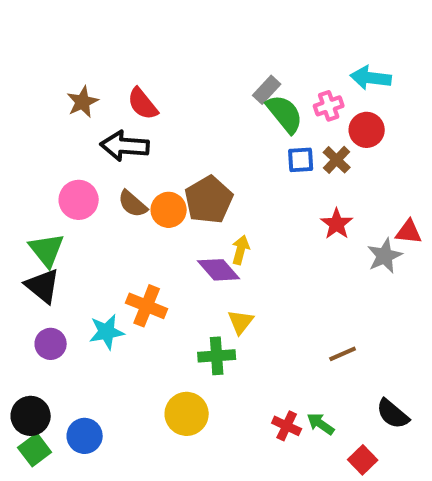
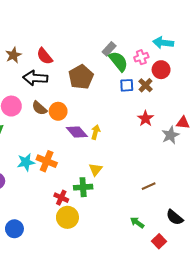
brown pentagon: (209, 200) -> (81, 77), moved
purple diamond: (219, 270) -> (77, 132), moved
cyan star: (107, 332) -> (26, 162), moved
red cross: (287, 426) -> (61, 198), moved

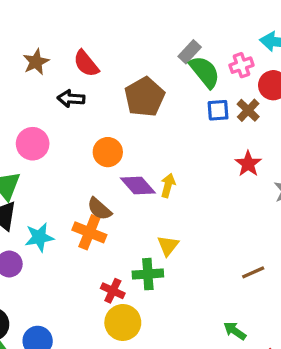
black arrow: (35, 78) -> (71, 99), size x0.7
brown semicircle: (39, 108) -> (99, 209), moved
cyan star: (26, 162) -> (39, 237), moved

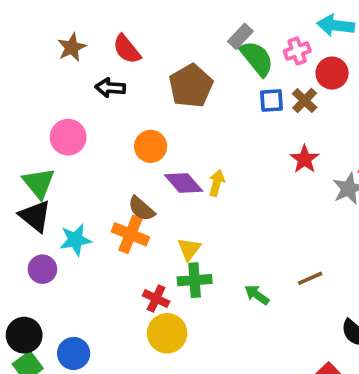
yellow triangle: (168, 246) -> (189, 249), moved
green arrow: (235, 331) -> (257, 295), moved

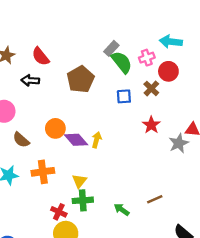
blue square: (272, 101) -> (124, 96), moved
orange circle: (151, 146) -> (55, 128), moved
brown semicircle: (141, 209) -> (21, 140), moved
orange cross: (130, 234) -> (43, 172), turned -30

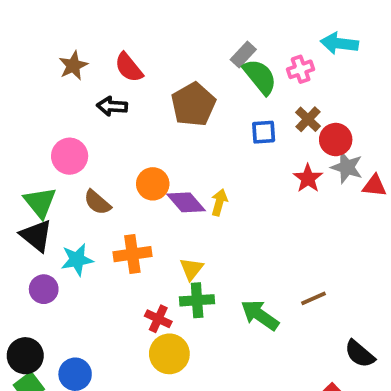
red circle: (168, 71) -> (336, 140), moved
gray star: (179, 143) -> (347, 167), moved, turned -30
green arrow: (122, 210) -> (260, 315), size x1.5

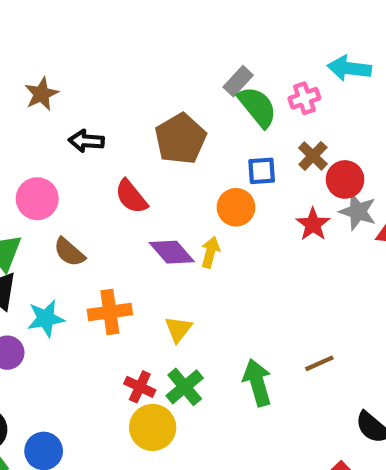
red semicircle: (129, 67) -> (131, 197), moved
orange circle: (153, 184) -> (236, 207), moved
green cross: (197, 300) -> (185, 387), moved, turned -36
green arrow: (260, 315) -> (257, 383), turned 39

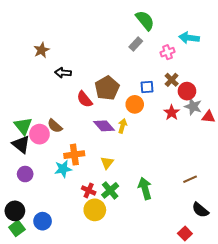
green semicircle: (257, 107) -> (145, 20), moved
brown pentagon: (180, 139) -> (107, 88), moved
pink circle: (37, 199) -> (39, 134), moved
cyan star: (46, 318) -> (63, 169), moved
brown line: (319, 363) -> (190, 179), moved

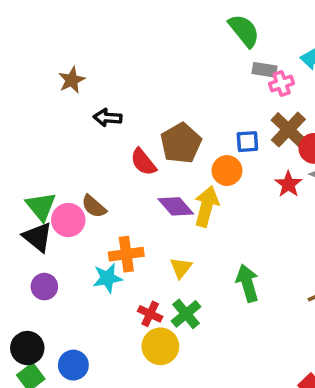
gray rectangle: (136, 44) -> (264, 70), moved, turned 56
brown cross: (172, 80) -> (288, 130), size x1.5
yellow arrow: (122, 126) -> (206, 206), size x1.6
green arrow: (145, 188) -> (247, 283), moved

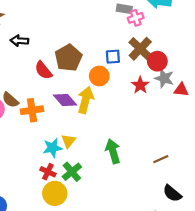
orange cross: (126, 254) -> (32, 110), moved
cyan star: (108, 278) -> (52, 148), moved

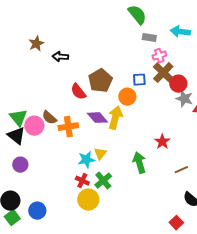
pink cross: (136, 18) -> (159, 56), moved
black arrow: (19, 41) -> (60, 57), moved
red star: (140, 85) -> (162, 142), moved

